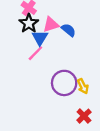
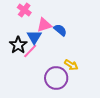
black star: (29, 23) -> (18, 45), moved
yellow arrow: (83, 86) -> (71, 65), moved, turned -32

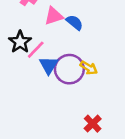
blue triangle: (34, 37) -> (49, 65), moved
purple circle: (56, 78) -> (69, 69), moved

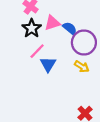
black star: (20, 42) -> (32, 28), moved
purple circle: (69, 69) -> (84, 42), moved

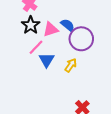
pink triangle: (52, 23) -> (51, 29), moved
yellow arrow: (82, 66) -> (71, 65), moved, turned -88

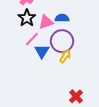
blue semicircle: (68, 25) -> (62, 18), turned -40
purple circle: (81, 39) -> (62, 41), moved

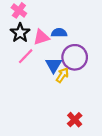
purple circle: (62, 41) -> (75, 57), moved
blue triangle: (42, 51) -> (53, 65), moved

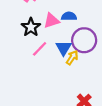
black star: (20, 33) -> (31, 27), moved
pink line: (26, 56) -> (40, 49), moved

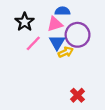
pink triangle: (52, 21) -> (55, 24), moved
yellow arrow: (72, 58) -> (66, 52), turned 32

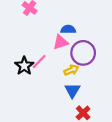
black star: (25, 22) -> (24, 66), moved
blue triangle: (57, 42) -> (72, 90), moved

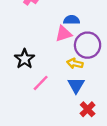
pink line: (39, 61) -> (41, 83), moved
yellow arrow: (71, 70) -> (75, 63), turned -144

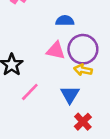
pink triangle: (63, 34) -> (56, 50), moved, turned 30
yellow arrow: (75, 63) -> (83, 70), moved

